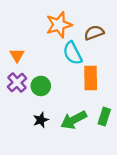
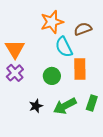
orange triangle: (17, 55) -> (15, 49), size x1.5
green circle: (41, 86) -> (52, 76), moved

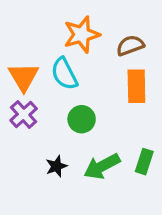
cyan semicircle: (64, 47) -> (64, 74), moved
orange rectangle: (80, 69) -> (136, 86), moved

